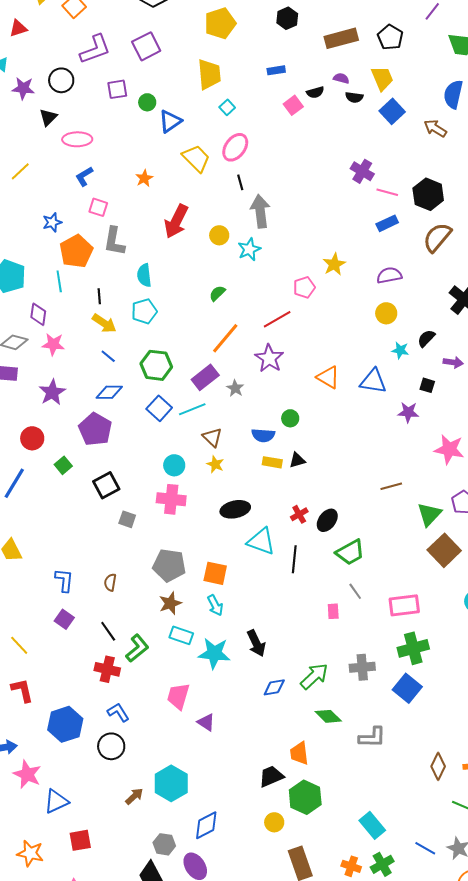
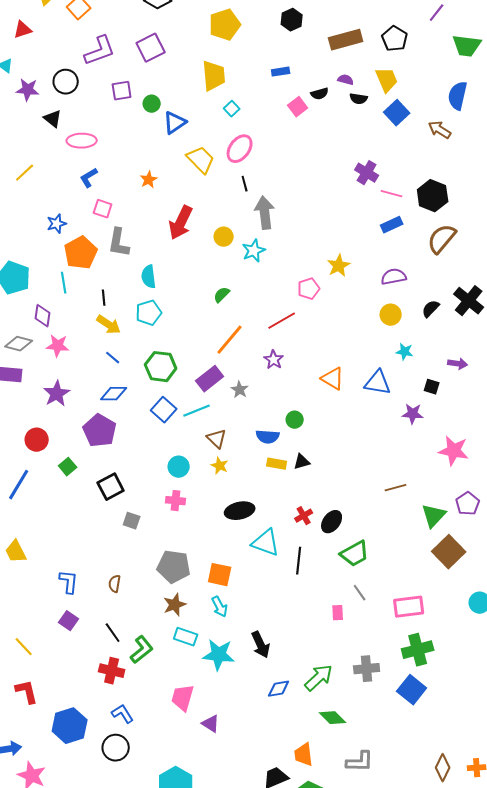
black triangle: (48, 117) -> (53, 119), turned -36
black semicircle: (426, 338) -> (431, 309), moved
purple star: (269, 358) -> (274, 360), size x0.7
pink cross: (171, 499) -> (176, 501), size x0.7
gray L-shape: (372, 737) -> (360, 762), moved

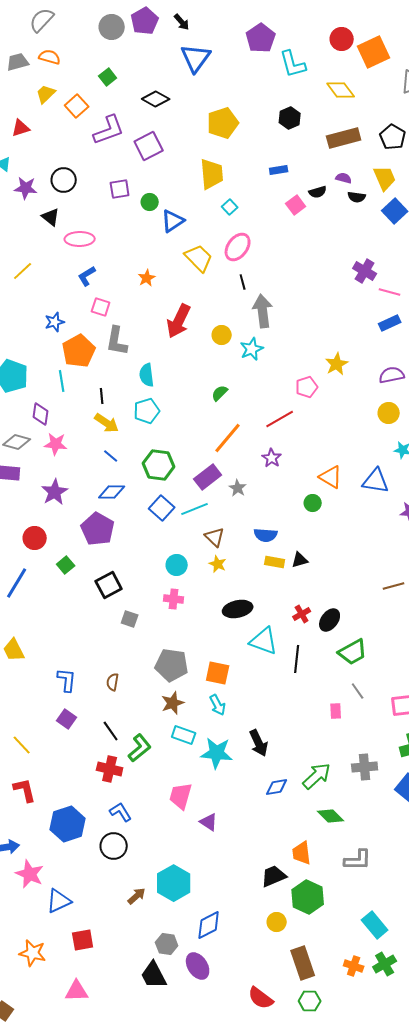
purple L-shape: (100, 51) -> (109, 130), moved
green circle: (295, 420) -> (313, 503), moved

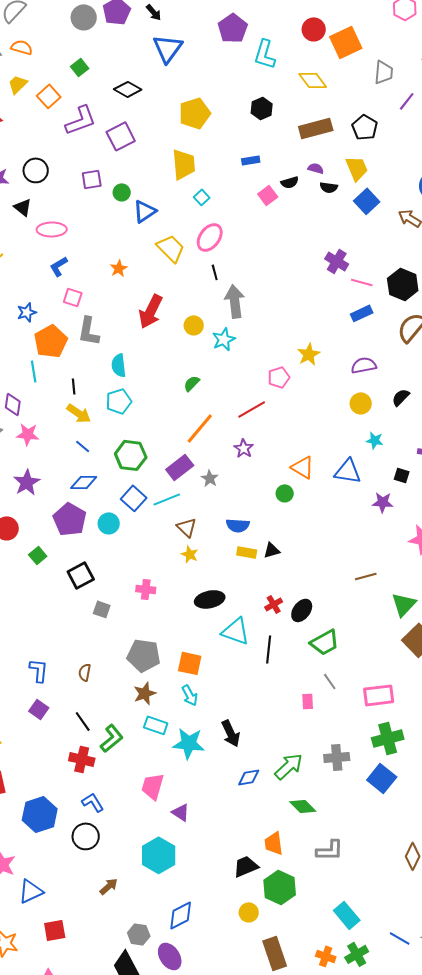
cyan L-shape: (293, 64) -> (265, 54), turned 32
cyan circle: (177, 565) -> (109, 523), moved
cyan hexagon: (174, 883) -> (159, 855), moved

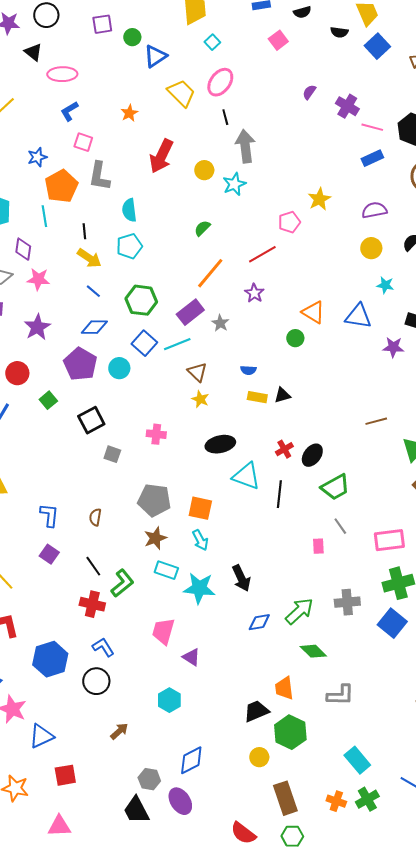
purple semicircle: (316, 168) -> (309, 92), moved, turned -70
black semicircle: (290, 182) -> (302, 12), moved
blue semicircle: (238, 525) -> (248, 370), size x0.7
cyan hexagon: (159, 855) -> (169, 700), size x0.7

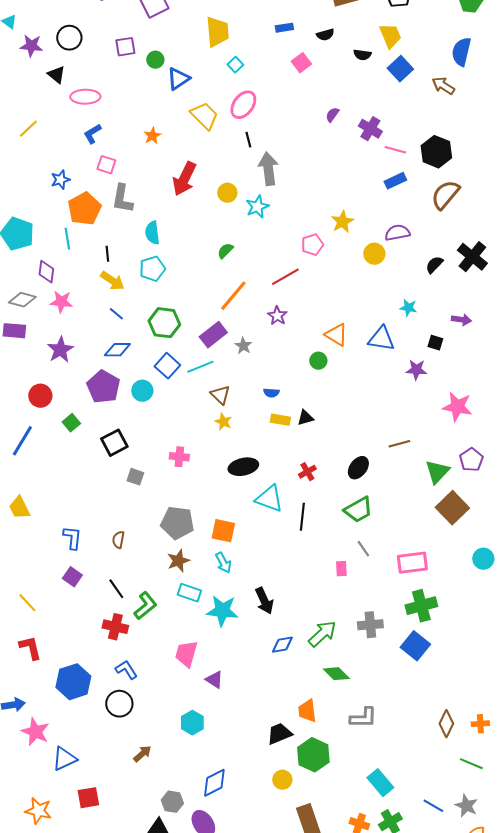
yellow circle: (371, 248) -> (374, 254), moved
black ellipse: (312, 455) -> (358, 468), moved

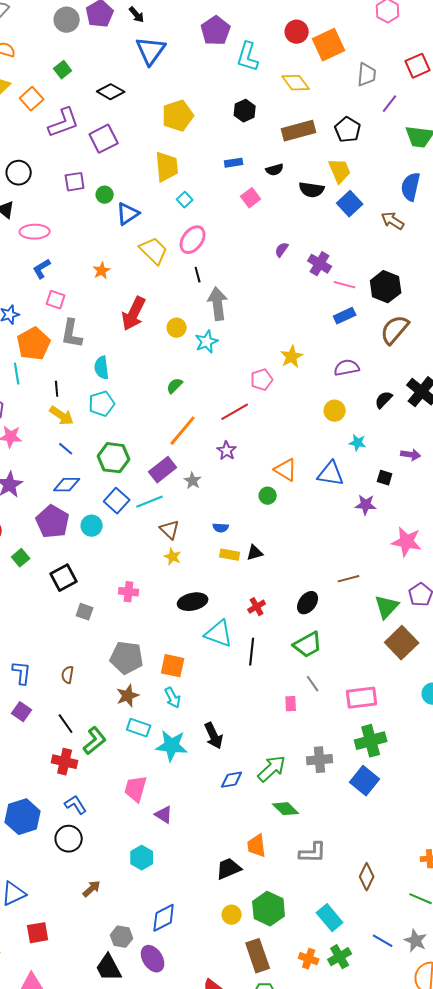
black semicircle: (362, 55) -> (312, 190), size x1.4
yellow circle: (374, 254) -> (335, 411), moved
brown diamond: (446, 724) -> (367, 877), moved
green hexagon: (313, 755) -> (269, 909), moved

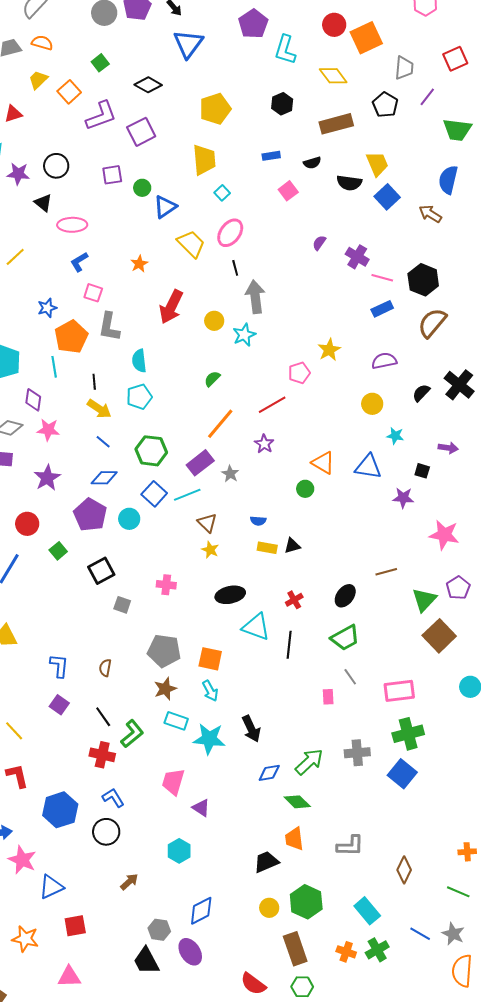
black pentagon: (348, 130) -> (385, 105), moved
green diamond: (286, 809) -> (297, 802), moved

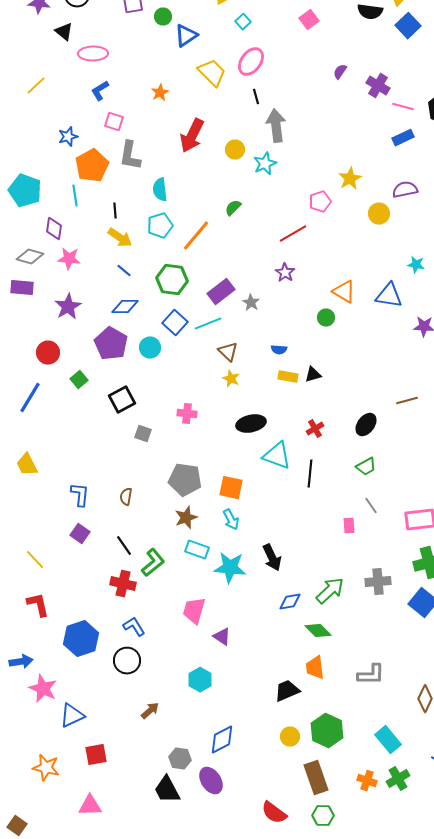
yellow circle: (372, 404) -> (379, 214), moved
orange line: (220, 424) -> (196, 236), moved
green trapezoid: (345, 638) -> (366, 467), size x0.7

